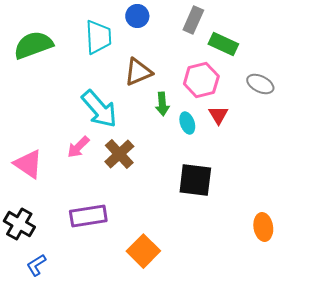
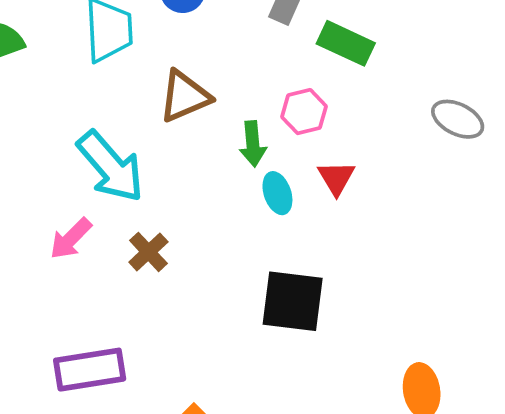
pink hexagon: (201, 80) -> (304, 112), size x0.7
gray ellipse: (260, 84) -> (458, 119), moved
green arrow: (162, 104) -> (253, 144), moved
brown cross: (119, 154) -> (148, 252), size x0.7

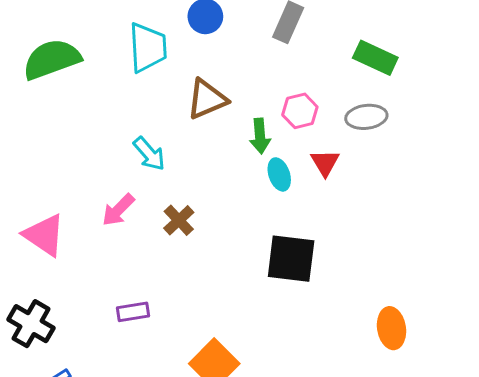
green rectangle: (346, 43) -> (375, 58), moved
gray ellipse: (458, 119) -> (366, 117), moved, turned -33
cyan arrow: (111, 167) -> (149, 154), size x0.6
purple rectangle: (90, 370) -> (133, 312), size x0.6

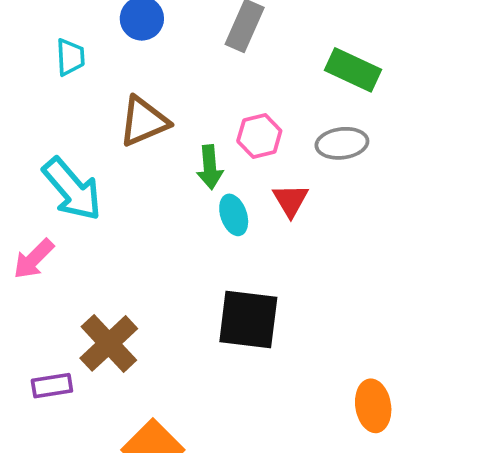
cyan trapezoid: (148, 47) -> (70, 57), size x0.6
cyan arrow: (149, 154) -> (72, 189), size x1.5
brown cross: (179, 220) -> (109, 343), moved, size x1.5

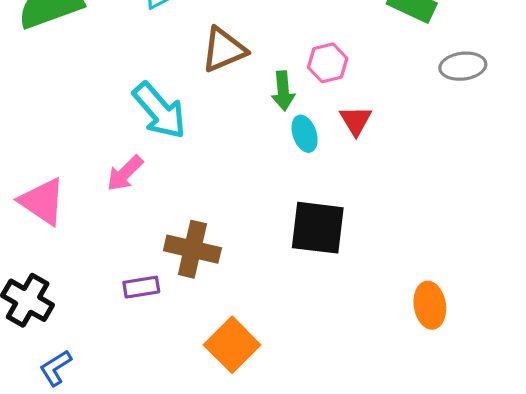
gray ellipse: (342, 143) -> (463, 66), moved
brown cross: (109, 343) -> (192, 249), turned -34

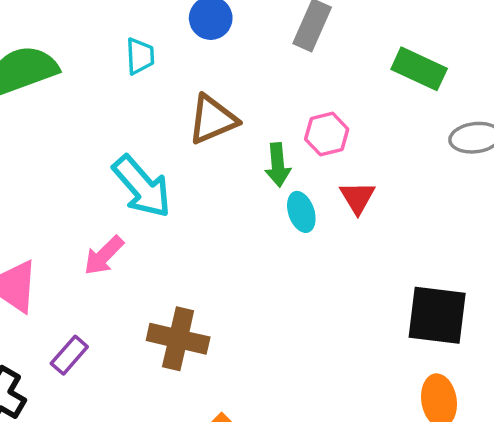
black square: (318, 228) -> (437, 315), moved
purple rectangle: (141, 287) -> (69, 355), moved, turned -40

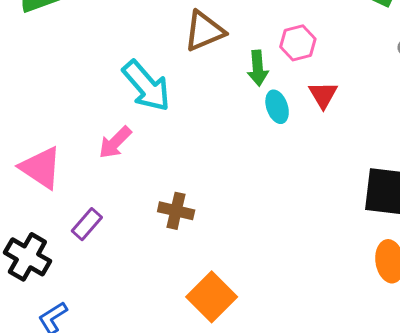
brown cross: (178, 339) -> (176, 211), size x0.7

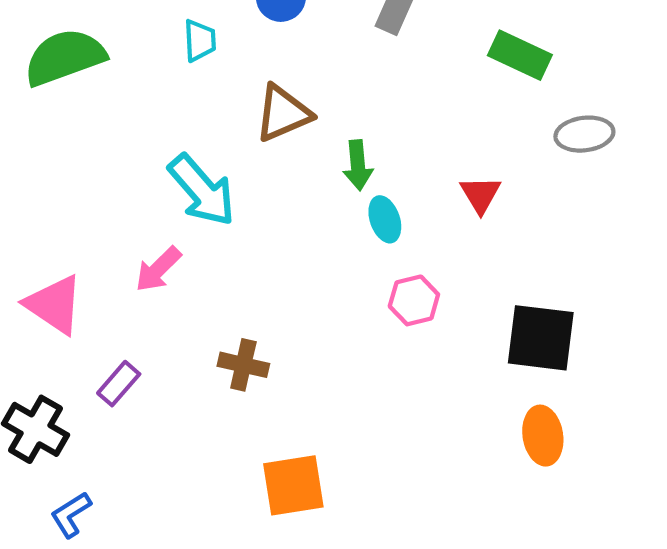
pink hexagon: (298, 43) -> (414, 300), moved
red triangle: (323, 95) -> (480, 194), moved
orange square: (212, 297) -> (293, 485), turned 36

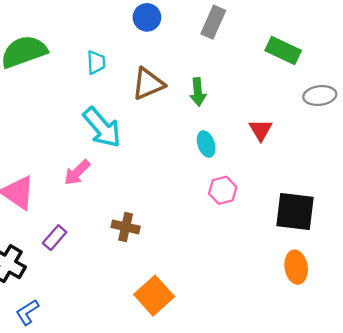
cyan trapezoid: (200, 40) -> (96, 62), moved
green arrow: (358, 165) -> (198, 92), moved
orange square: (293, 485) -> (154, 296), turned -33

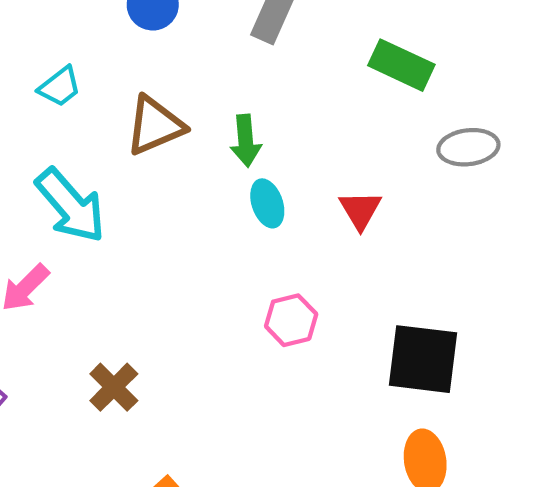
cyan trapezoid: (96, 62) -> (60, 87), turned 55
cyan ellipse: (206, 144) -> (267, 203), moved
brown cross: (126, 227) -> (114, 387), turned 32

